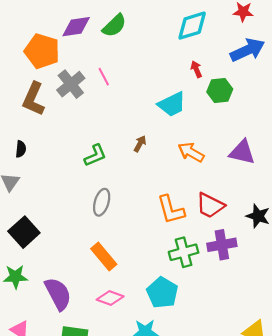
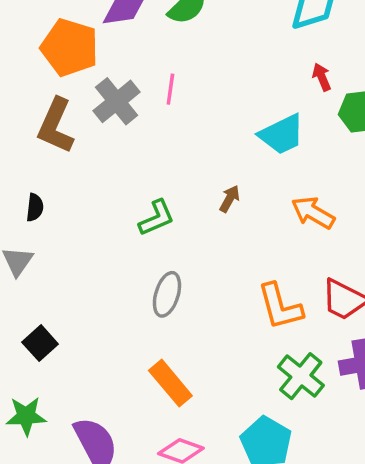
pink line: (104, 77) -> (170, 89), turned 36
black square: (24, 232) -> (40, 343), size x0.7
green cross: (184, 252) -> (301, 376), turned -36

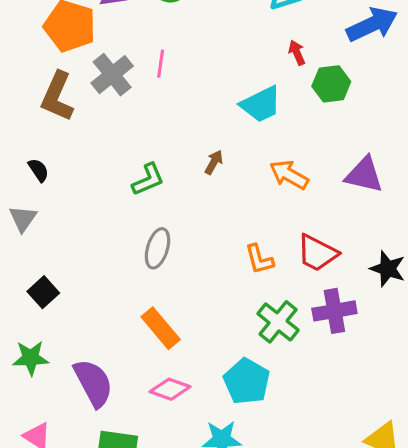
black semicircle: (35, 207) -> (39, 170), turned -40
orange L-shape: (280, 307) -> (259, 259), size x0.7

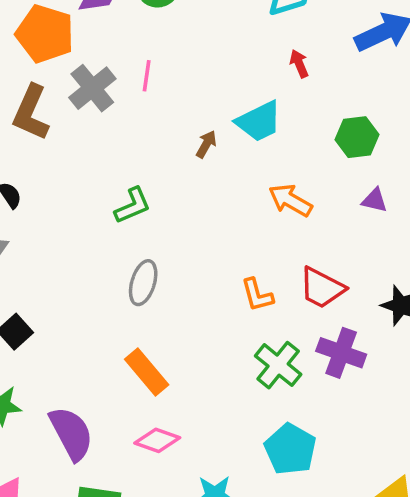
green hexagon: (331, 84) -> (357, 137), moved
brown arrow: (214, 162) -> (206, 144), moved
purple triangle: (364, 175) -> (374, 200), size x0.6
purple cross: (334, 311) -> (341, 353), turned 30
cyan pentagon: (247, 381) -> (290, 449), moved

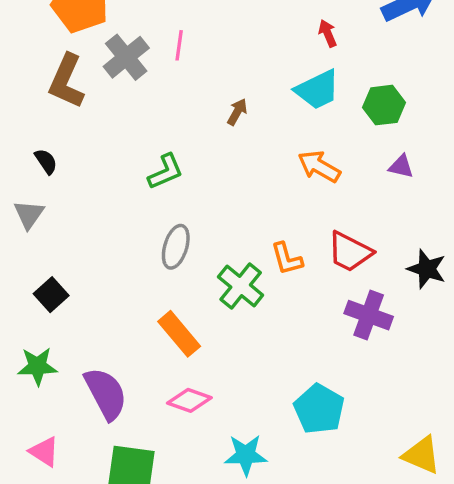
cyan trapezoid: (259, 121) -> (317, 90), moved
green cross: (278, 365) -> (241, 286), moved

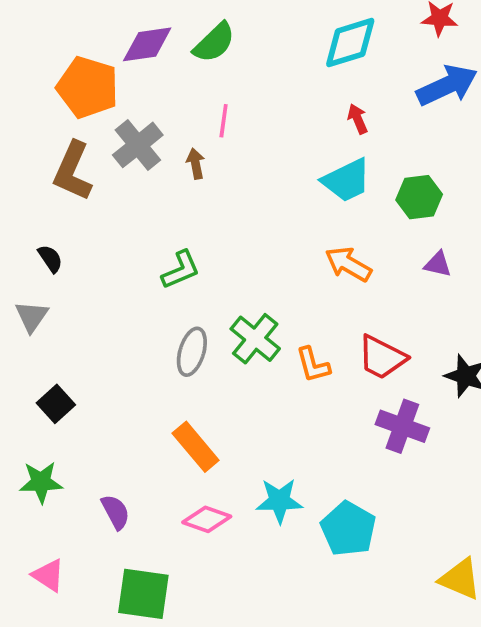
pink line: (179, 45) -> (224, 121), moved
brown arrow: (237, 112) -> (196, 164), moved, turned -40
green cross: (241, 286) -> (255, 339), moved
purple semicircle: (106, 394) -> (115, 512), size x0.6
cyan star: (246, 455) -> (279, 501), moved

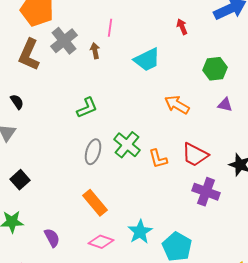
cyan trapezoid: (346, 180) -> (147, 60), moved
cyan star: (279, 501) -> (140, 232), turned -30

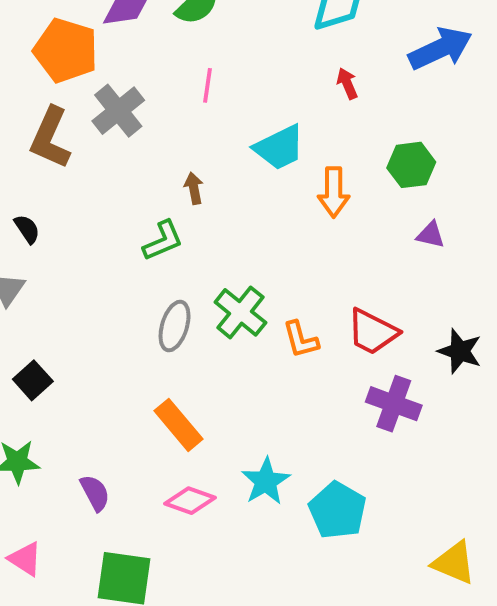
brown arrow: (95, 51) -> (194, 188), moved
orange arrow: (177, 105) -> (334, 192), moved, turned -120

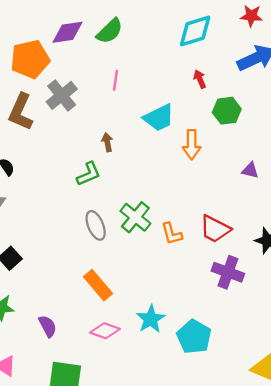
orange pentagon: (66, 50) -> (30, 59), turned -30
green hexagon: (411, 165) -> (227, 111), moved
gray ellipse: (175, 326) -> (96, 225), turned -40

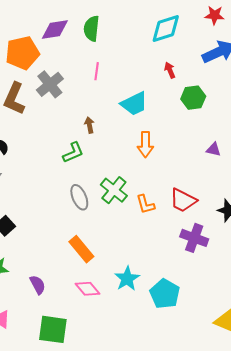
green semicircle: (110, 31) -> (92, 28), turned 140
orange arrow: (192, 145) -> (145, 144), moved
pink diamond: (105, 331) -> (87, 289), turned 30

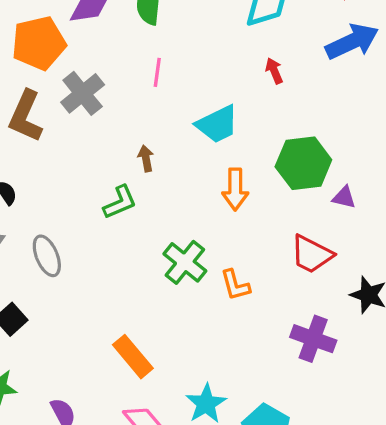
green hexagon: (193, 98) -> (303, 163), moved, size x1.4
gray ellipse: (79, 197) -> (47, 256), moved
red trapezoid: (183, 200) -> (312, 254), moved

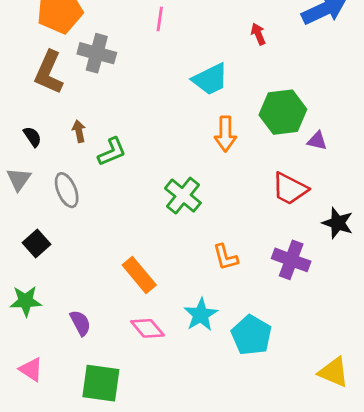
pink line: (157, 72) -> (160, 19), moved
gray cross: (83, 93) -> (97, 53), turned -36
brown arrow: (146, 158) -> (79, 131), moved
green L-shape: (120, 202) -> (112, 152), moved
orange L-shape: (235, 285) -> (225, 257), moved

